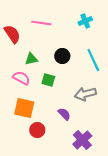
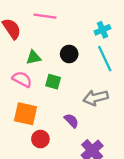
cyan cross: (85, 21) -> (102, 30), moved

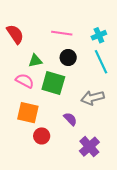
pink line: (45, 16) -> (62, 33), moved
green square: (53, 82) -> (53, 83), size x1.6

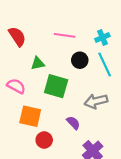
black circle: (68, 58) -> (80, 60), moved
pink semicircle: (25, 81) -> (16, 86), moved

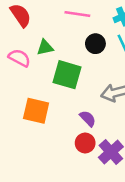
pink semicircle: (16, 86) -> (19, 58), moved
red circle: (44, 140) -> (85, 143), moved

